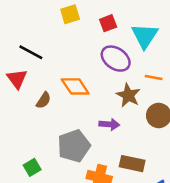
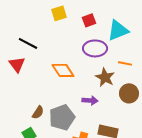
cyan triangle: (145, 36) -> (118, 30), turned 35
purple ellipse: (116, 59) -> (95, 48), turned -35
brown semicircle: (44, 100) -> (38, 112), moved

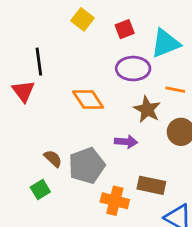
yellow square: (59, 13) -> (82, 19), turned -35
black line: (28, 43) -> (39, 62), turned 54
brown semicircle: (38, 112) -> (53, 159), turned -80

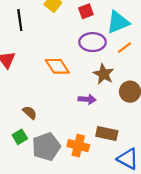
black line: (39, 62) -> (20, 20), moved
orange line: (175, 90) -> (124, 48), moved, turned -48
gray pentagon: (87, 166) -> (46, 147), moved

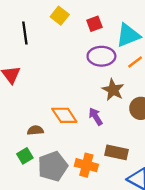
orange diamond: (57, 66) -> (64, 115), moved
purple arrow: (87, 99) -> (96, 116), turned -126
brown semicircle: (30, 113) -> (35, 130), turned -48

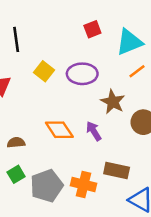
yellow square: (60, 16) -> (44, 71), moved
purple ellipse: (101, 56) -> (82, 74), moved
brown semicircle: (35, 130) -> (16, 143), moved

